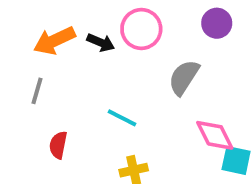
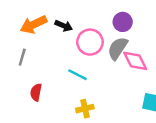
purple circle: (217, 23) -> (123, 22), moved
pink circle: (141, 29) -> (90, 42), moved
pink diamond: (215, 135) -> (135, 61), moved

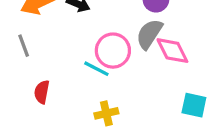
pink circle: (90, 42) -> (113, 51), moved
gray line: (22, 57) -> (24, 46), turned -36

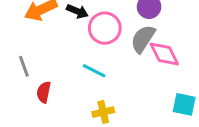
gray line: (24, 46) -> (24, 66), moved
pink circle: (113, 51) -> (105, 28), moved

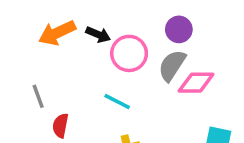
pink diamond: (164, 54) -> (196, 83), turned -64

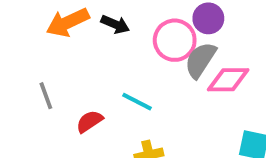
pink circle: (129, 53) -> (175, 40), moved
red semicircle: (60, 126) -> (89, 121), moved, turned 45

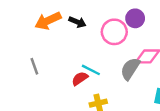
gray semicircle: (200, 60) -> (130, 69), moved
red semicircle: (89, 121) -> (80, 79), moved

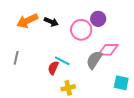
gray line: (34, 66) -> (16, 58), turned 32
red semicircle: (80, 79) -> (53, 68), turned -32

